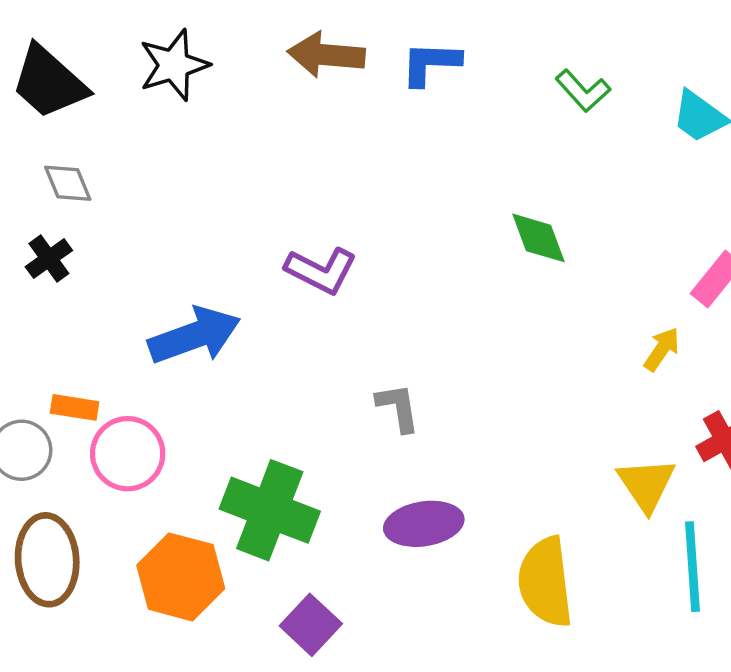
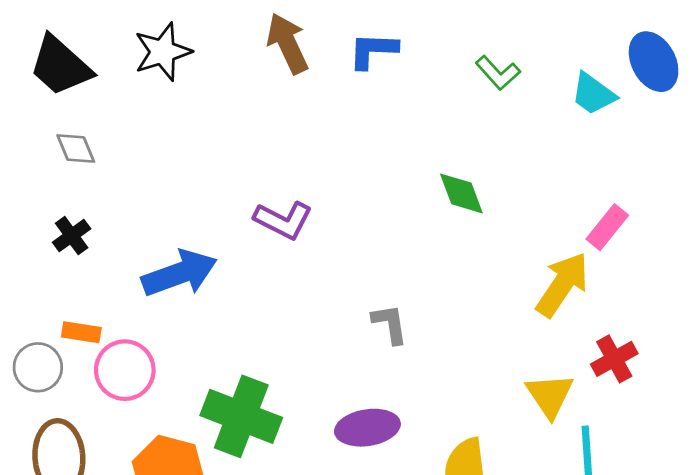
brown arrow: (326, 55) -> (287, 43), turned 60
black cross: (49, 259) -> (72, 236), moved
yellow arrow: (662, 349) -> (562, 285), size x1.8
gray L-shape: (398, 407) -> (390, 324), moved

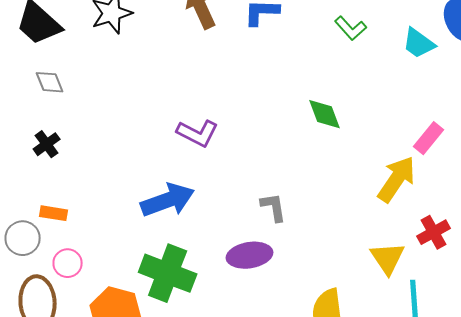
blue arrow: (180, 273) -> (168, 200), moved
pink circle: (125, 370) -> (68, 263), moved, size x0.7
purple ellipse: (367, 428) -> (250, 255), moved

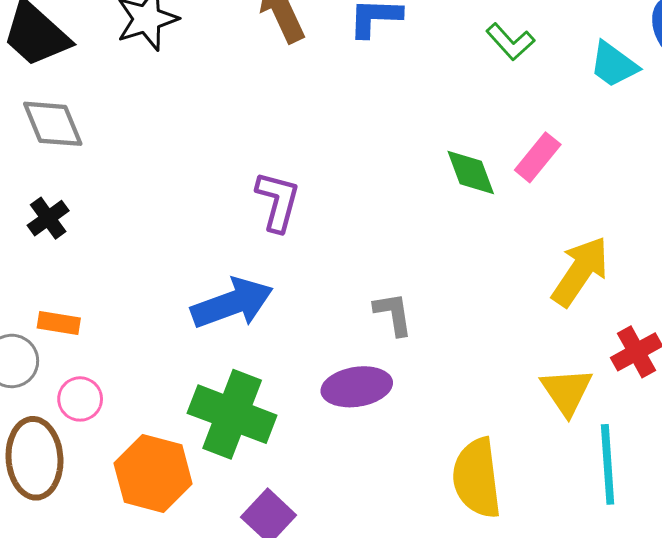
gray diamond: (50, 82) -> (53, 124), size x1.4
purple L-shape: (198, 133) -> (278, 201), turned -102
pink rectangle: (429, 138) -> (538, 157), moved

